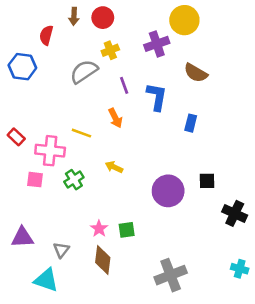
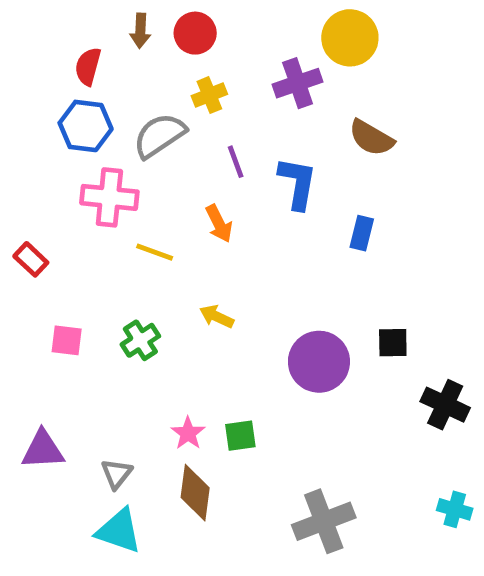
blue hexagon: (22, 67) -> (86, 126), moved
pink cross: (50, 151) -> (109, 197), moved
cyan triangle: (46, 280) -> (119, 531), moved

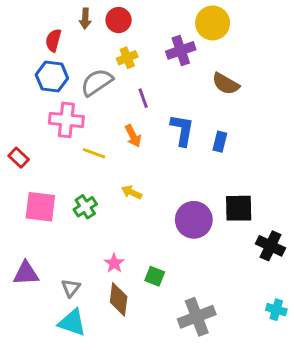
blue L-shape: (298, 183) -> (182, 130), moved
pink square: (67, 340) -> (40, 207), size x1.6
black square: (393, 343) -> (239, 208), size x1.5
green square: (240, 436) -> (155, 276), moved, turned 30

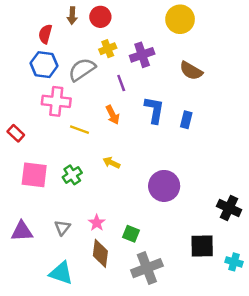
purple cross: (181, 50) -> (142, 55), moved
black square: (239, 208) -> (202, 246), moved
gray triangle: (71, 288) -> (62, 228), moved
gray cross: (197, 317) -> (147, 268), moved

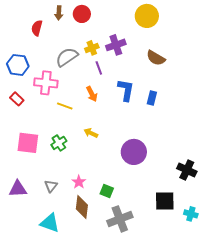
yellow cross: (108, 49) -> (92, 48), moved
blue hexagon: (44, 65) -> (18, 65), moved
red rectangle: (16, 133) -> (17, 99), moved

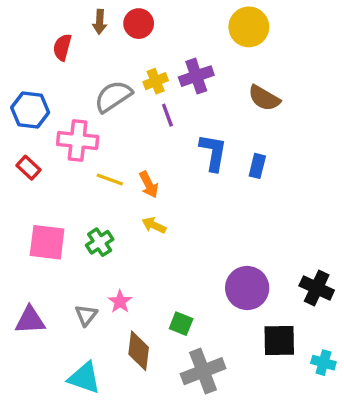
orange arrow: (92, 94) -> (149, 185), moved
purple circle: (134, 152) -> (247, 288), moved
pink star: (79, 182) -> (120, 302), moved

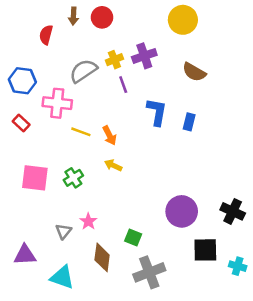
purple triangle: (30, 320) -> (25, 255), moved

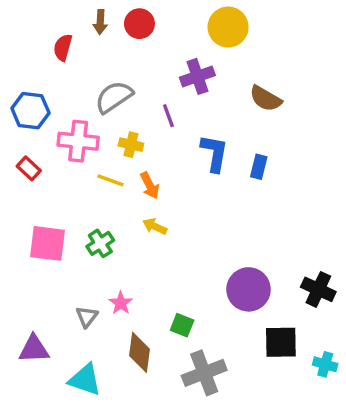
yellow circle: (183, 20) -> (228, 27), moved
yellow cross: (114, 60) -> (131, 145), moved, turned 35

